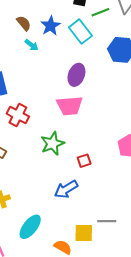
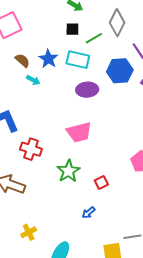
cyan rectangle: (80, 32) -> (78, 60), turned -30
purple ellipse: (76, 75) -> (87, 90), moved, turned 75
blue arrow: (66, 189) -> (88, 213), size x0.6

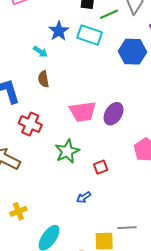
brown semicircle: (22, 60) -> (43, 79), moved, turned -147
purple ellipse: (87, 90) -> (114, 114), moved, turned -60

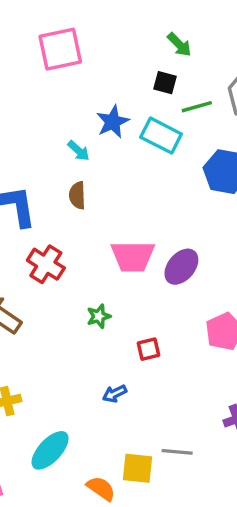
green star: (67, 151) -> (99, 316), size x0.6

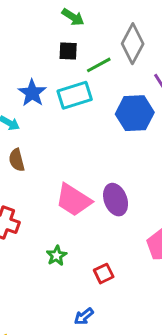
cyan rectangle: (161, 136) -> (75, 95), turned -32
pink trapezoid: (133, 256) -> (73, 200), turned 45
purple ellipse: (181, 267) -> (116, 200), turned -48

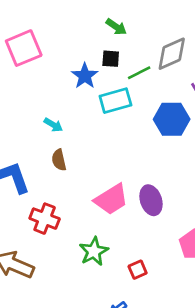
gray diamond: (133, 44) -> (172, 54), turned 36
blue star: (32, 93) -> (85, 76), moved
pink trapezoid: (73, 200) -> (111, 199), turned -66
green star: (57, 256) -> (94, 251), size x1.5

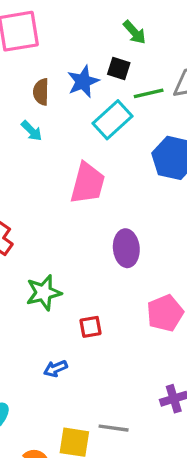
cyan rectangle: (115, 101) -> (112, 120), turned -40
brown semicircle: (59, 160) -> (41, 92), moved
pink trapezoid: (111, 199) -> (88, 183), moved, turned -57

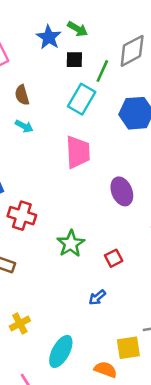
blue star: (83, 82) -> (49, 37), moved
green line: (149, 93) -> (102, 71), turned -35

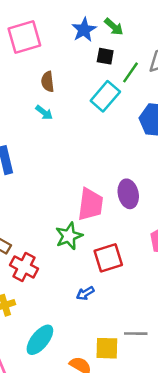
pink trapezoid: (78, 152) -> (90, 204), moved
red cross: (22, 216) -> (24, 267), moved
red square: (114, 258) -> (108, 258), size x1.6

